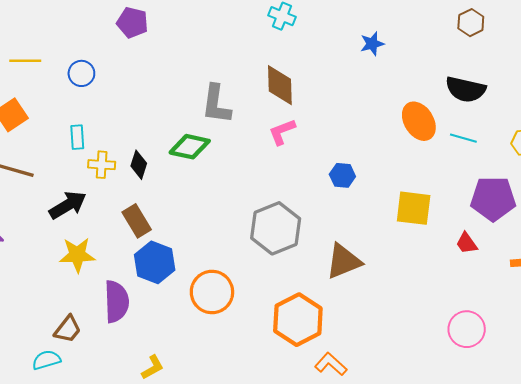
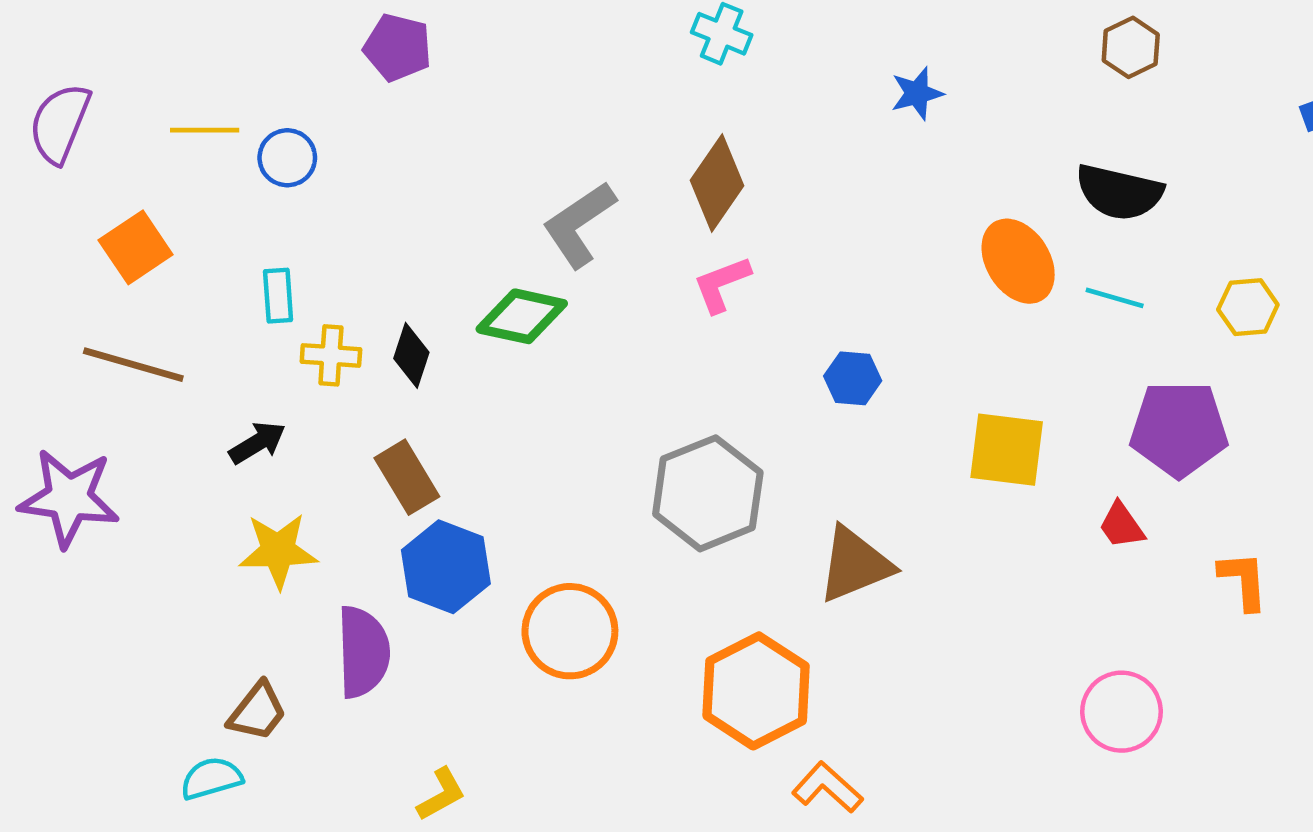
yellow line: (25, 61) -> (205, 130), moved
brown diamond: (280, 85) -> (717, 183), turned 36
gray L-shape: (216, 104) -> (579, 224), turned 48
black arrow: (68, 205) -> (257, 443), size x0.7

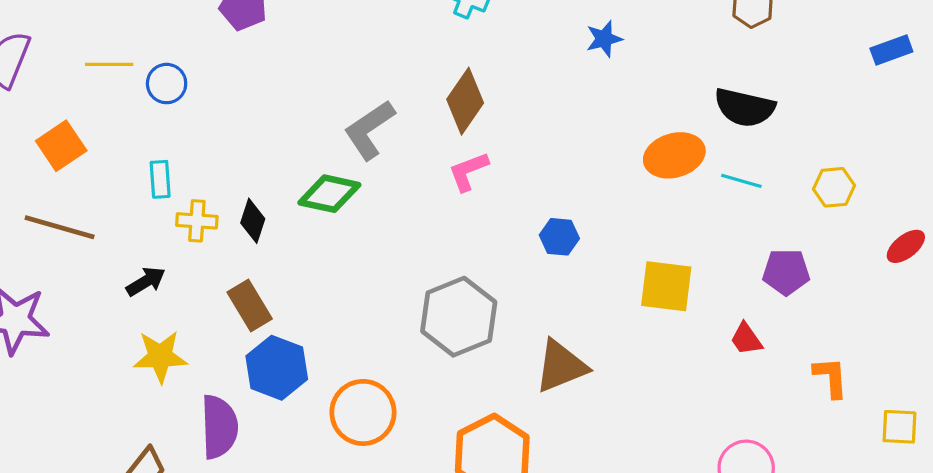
orange ellipse: (1018, 261) -> (674, 155), turned -74
purple pentagon: (1179, 429) -> (786, 272), size x0.7

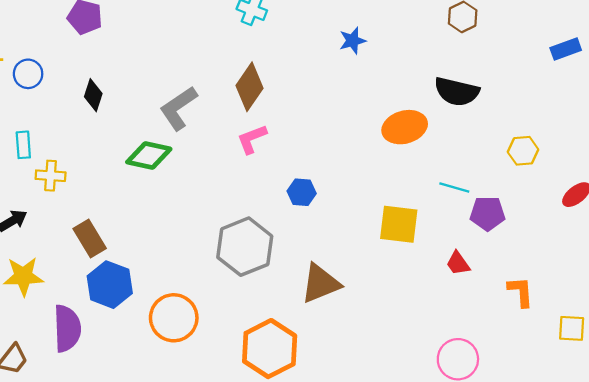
cyan line: (741, 181) -> (454, 187), moved
black diamond: (253, 221) -> (93, 95), moved
blue hexagon: (559, 237) -> (302, 192), moved

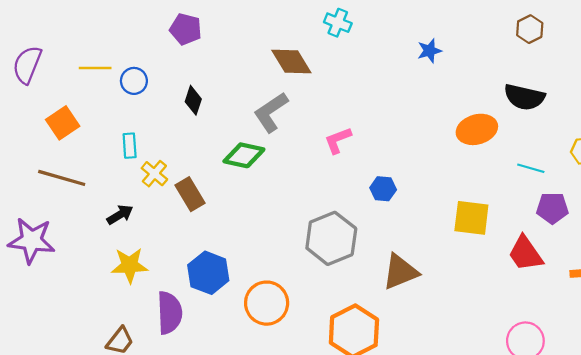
brown diamond: (249, 87) -> (291, 61), moved, turned -66
yellow cross: (51, 176) -> (154, 174), turned 36
cyan line: (454, 187) -> (531, 168), moved
brown rectangle: (90, 238) -> (190, 194), moved
red trapezoid: (458, 263) -> (525, 253), size x1.6

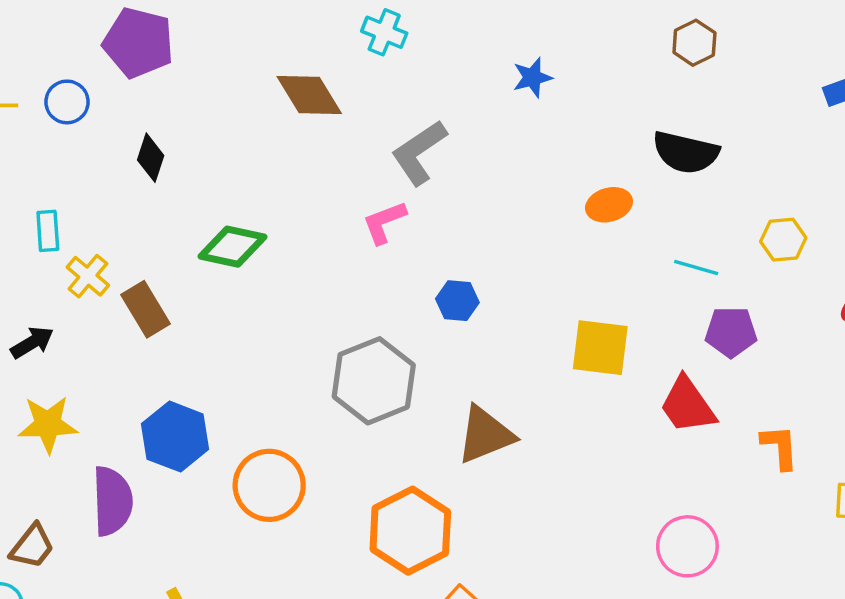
purple pentagon: (186, 29) -> (138, 43), size x1.4
blue circle: (134, 81) -> (67, 102), moved
gray L-shape: (271, 112) -> (419, 152), moved
orange ellipse: (477, 129) -> (609, 205), size x0.7

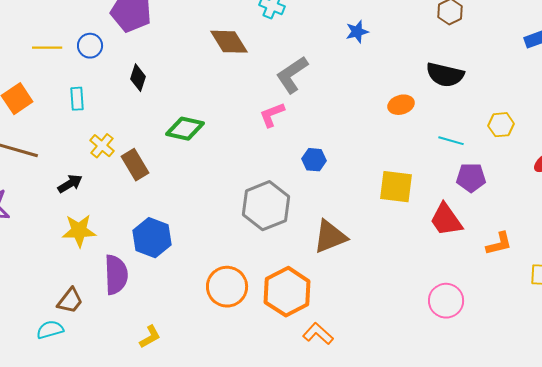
cyan rectangle: (48, 231) -> (77, 99), moved
orange L-shape: (780, 447) -> (499, 244), turned 80
orange circle: (269, 485) -> (227, 287), moved

